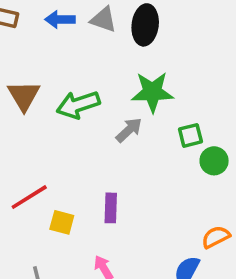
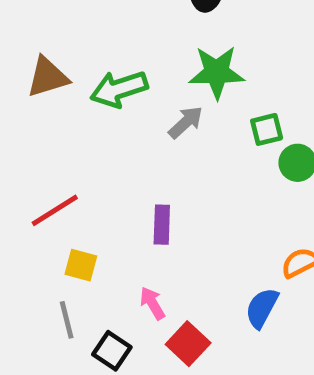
brown triangle: (24, 96) -> (48, 77), turned 44
yellow square: (62, 222) -> (81, 265), moved

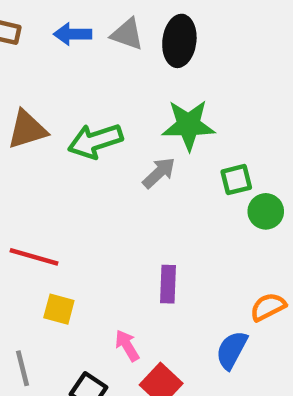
red line: (55, 210) -> (34, 257), turned 48
purple rectangle: (162, 225) -> (168, 284), moved
gray line: (67, 320) -> (23, 368), moved

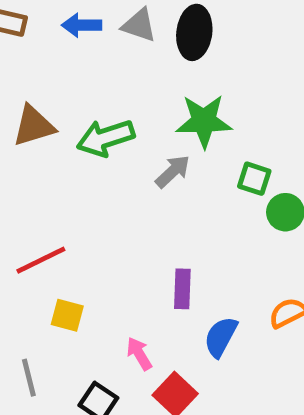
green square: (236, 180) -> (254, 179), turned 32
red line: (34, 257) -> (41, 260), turned -42
blue semicircle: (232, 350) -> (221, 337), moved

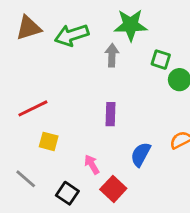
gray arrow: (173, 171) -> (112, 55), turned -45
purple rectangle: (182, 289) -> (110, 114), moved
gray line: (29, 378) -> (26, 179), turned -35

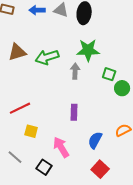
pink arrow: (92, 164) -> (61, 147), size x1.5
red square: (113, 189) -> (100, 169), moved

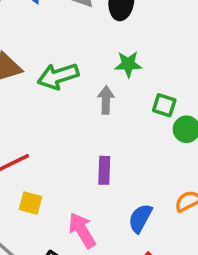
green star: (88, 50) -> (128, 64), size x0.7

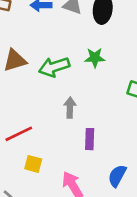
green star: (128, 64) -> (95, 58), moved
gray arrow: (106, 100) -> (70, 108), moved

